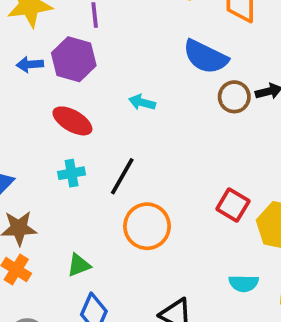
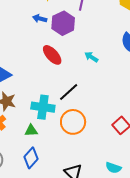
cyan cross: (72, 173) -> (43, 107), moved, size x1.6

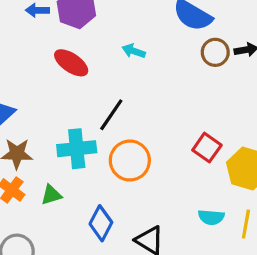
green triangle: (31, 131) -> (51, 195), moved
blue diamond: (31, 158) -> (101, 223), moved

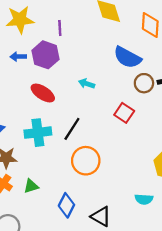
red square: (207, 148) -> (124, 113), moved
cyan cross: (77, 149) -> (38, 133), moved

